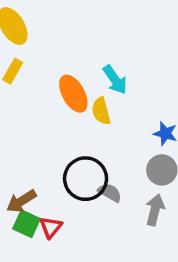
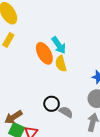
cyan arrow: (115, 80) -> (59, 45), moved
black circle: (86, 179) -> (52, 104), size x0.6

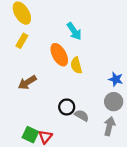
cyan arrow: (59, 45) -> (74, 31), moved
brown arrow: (13, 117) -> (27, 82), moved

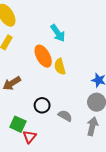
black circle: (67, 107) -> (42, 105), moved
green square: (30, 135) -> (18, 124), moved

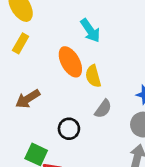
gray semicircle: (65, 116) -> (103, 109), moved, turned 96

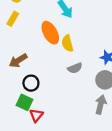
gray semicircle: (103, 109) -> (75, 68), turned 32
black circle: (69, 129) -> (31, 83), moved

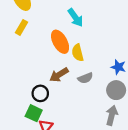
brown arrow: (18, 61) -> (59, 75), moved

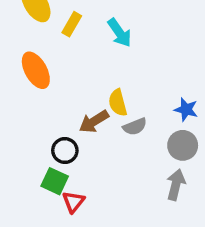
yellow rectangle: (22, 27) -> (72, 24), moved
orange ellipse: (60, 42) -> (36, 70), moved
yellow semicircle: (78, 53) -> (118, 103), moved

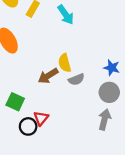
black circle: (65, 151) -> (28, 126), moved
green square: (55, 181) -> (15, 102), moved
red triangle: (73, 202) -> (41, 118), moved

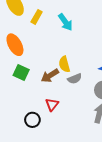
green square: (15, 102) -> (21, 72), moved
red triangle: (41, 118) -> (52, 104), moved

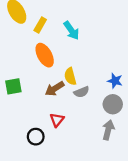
orange ellipse: (15, 45) -> (45, 55), moved
green square: (21, 72) -> (13, 86), moved, turned -35

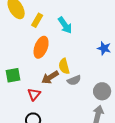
orange ellipse: (45, 55) -> (41, 47), turned 50
blue star: (115, 81) -> (104, 48), moved
red triangle: (57, 120) -> (34, 94), moved

